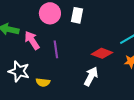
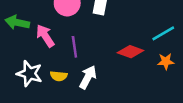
white arrow: (91, 76) -> (88, 77), moved
yellow semicircle: (43, 82) -> (59, 76), moved

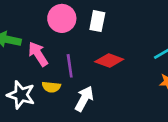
red diamond: (130, 52) -> (109, 61), moved
yellow semicircle: (59, 76) -> (51, 87), moved

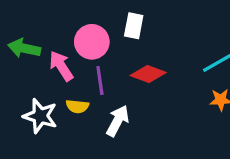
pink circle: (62, 18) -> (92, 42), moved

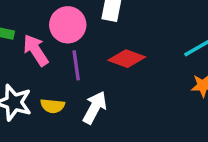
yellow semicircle: (77, 106) -> (53, 106), moved

